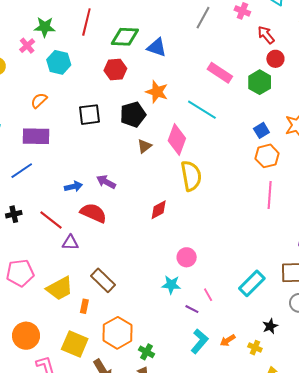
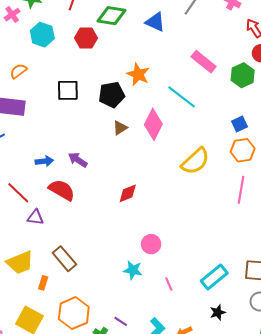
blue triangle: (157, 47) -> (155, 22), moved
red hexagon: (115, 69) -> (86, 38), moved
yellow semicircle: (191, 176) -> (195, 161), moved, turned 52
purple line: (192, 309) -> (121, 321), moved
black star: (270, 326) -> (218, 312), moved

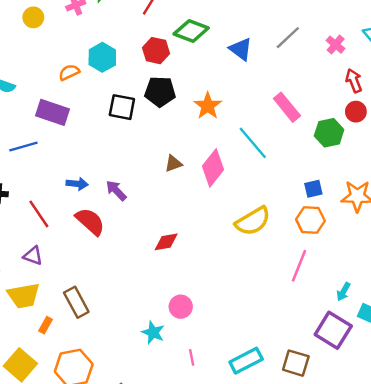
cyan hexagon: (42, 35) -> (102, 57), moved
black pentagon: (112, 95) -> (160, 92), moved
purple triangle: (35, 217) -> (33, 256), moved

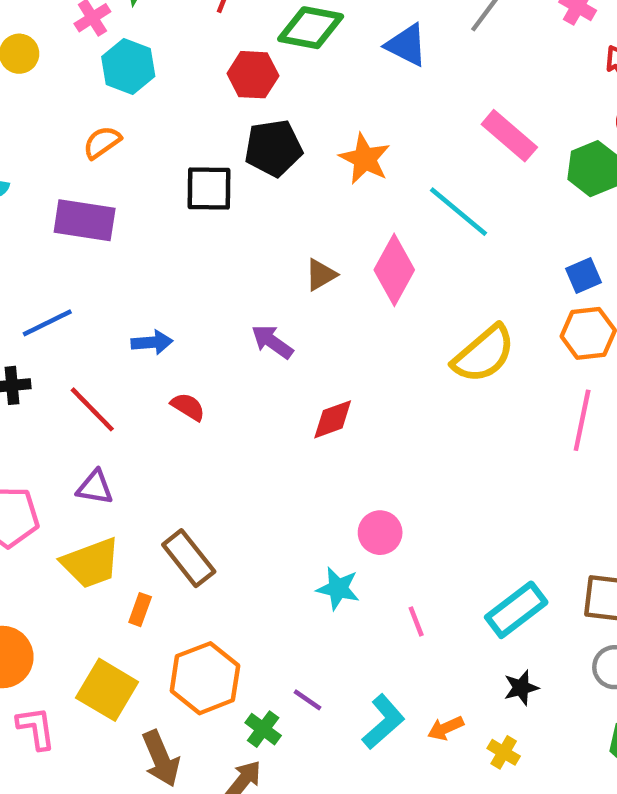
cyan hexagon: (102, 57) -> (128, 66), moved
blue line: (23, 147) -> (47, 323), moved
purple arrow: (116, 190) -> (272, 342), moved
red semicircle: (90, 221) -> (188, 407), size x0.6

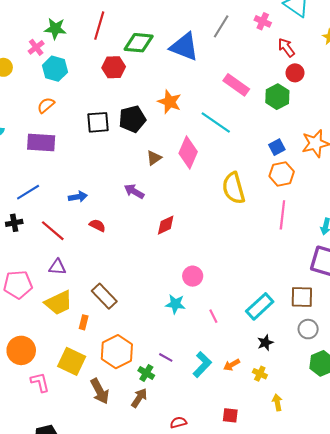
blue triangle: (406, 45) -> (184, 47), size x1.4
black pentagon: (273, 148) -> (132, 119), moved
yellow semicircle: (484, 354) -> (234, 188), turned 120

